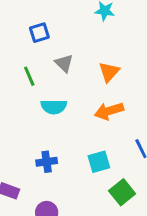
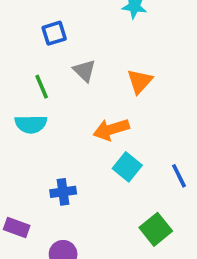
cyan semicircle: (54, 107) -> (31, 124), moved
orange arrow: (109, 111) -> (111, 129), moved
cyan square: (99, 162) -> (127, 167), moved, turned -35

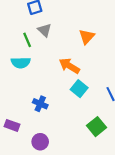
gray triangle: (84, 71) -> (44, 30), moved
orange arrow: (111, 129) -> (69, 66), turned 48
blue cross: (63, 192) -> (40, 104), turned 32

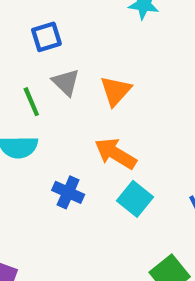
orange triangle: (87, 37) -> (116, 91), moved
blue cross: (40, 104) -> (68, 192), moved

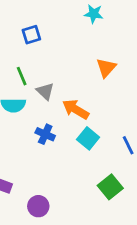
gray triangle: (66, 82) -> (45, 91), moved
orange triangle: (116, 91) -> (106, 68), moved

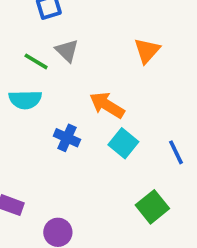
green line: (22, 76) -> (36, 61), turned -36
gray triangle: (45, 91) -> (67, 51), moved

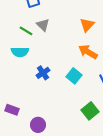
orange arrow: (107, 105) -> (88, 52), moved
blue cross: (67, 138) -> (43, 73), turned 32

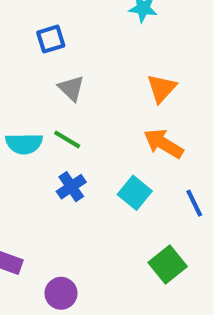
green line: (26, 31) -> (67, 139), moved

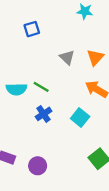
gray triangle: (71, 88) -> (67, 57), moved
purple circle: (61, 293) -> (38, 166), moved

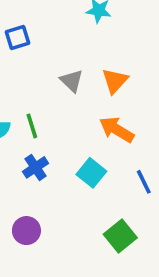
green line: (41, 87) -> (32, 126), turned 42
purple circle: (38, 166) -> (26, 231), moved

